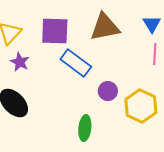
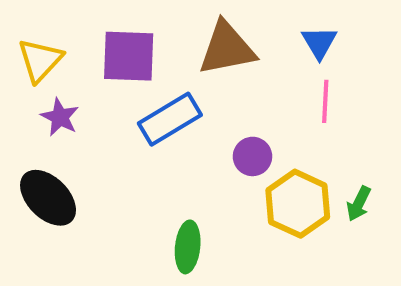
blue rectangle: (76, 63) -> (170, 119), turned -68
purple circle: (108, 91) -> (253, 156), moved

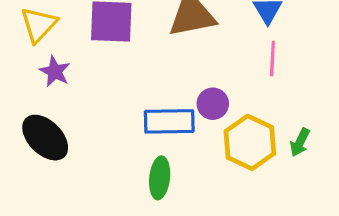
blue rectangle: (170, 119) -> (169, 121), moved, turned 30

